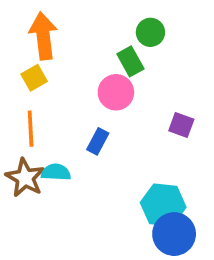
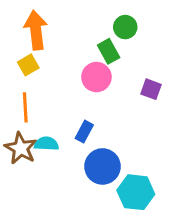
purple square: (181, 125) -> (151, 89), moved
blue rectangle: (98, 141) -> (84, 132), moved
cyan hexagon: (163, 205) -> (136, 192), moved
blue circle: (174, 234) -> (103, 166), moved

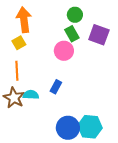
green circle: (125, 27) -> (75, 15), moved
purple square: (151, 89) -> (99, 35), moved, size x1.5
blue circle: (103, 166) -> (68, 128), moved

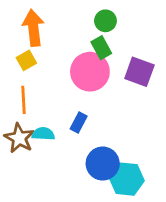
purple square: (99, 35) -> (139, 72), moved
pink circle: (64, 51) -> (90, 72), size x1.4
blue circle: (68, 128) -> (103, 164), moved

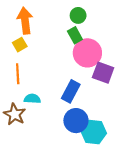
pink circle: (90, 72) -> (87, 53), moved
purple square: (139, 72) -> (103, 73), moved
blue rectangle: (79, 123) -> (71, 91), moved, size x1.5
brown star: (19, 138) -> (15, 114), moved

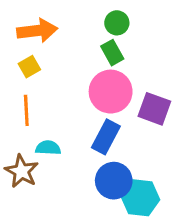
orange arrow: (25, 21) -> (37, 31), turned 90
pink circle: (87, 53) -> (111, 92), moved

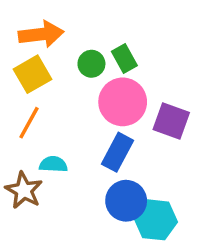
green circle: (117, 23) -> (91, 64), moved
yellow square: (29, 67) -> (32, 74), size x1.5
orange line: (26, 110) -> (29, 123), turned 32

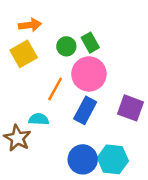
orange arrow: (41, 34) -> (30, 25), size x0.7
purple square: (171, 121) -> (130, 108), moved
orange line: (29, 123) -> (55, 89), moved
blue circle: (126, 201) -> (83, 159), moved

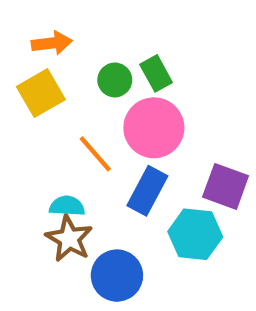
orange line: (55, 89) -> (95, 154), turned -70
brown star: (17, 138) -> (69, 239), moved
blue circle: (83, 159) -> (117, 276), moved
cyan hexagon: (113, 159) -> (195, 234), moved

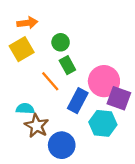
green rectangle: (156, 73) -> (67, 65), moved
pink circle: (154, 128) -> (104, 81), moved
cyan semicircle: (67, 206) -> (25, 109), moved

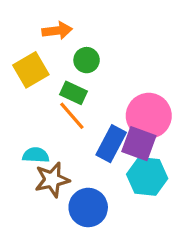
orange arrow: (27, 23) -> (57, 31), moved
green rectangle: (67, 65) -> (73, 93), moved, turned -36
purple square: (119, 98) -> (139, 144), moved
brown star: (37, 126) -> (52, 180), turned 30

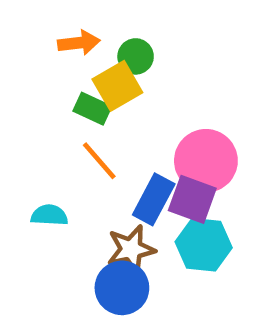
green circle: (87, 60) -> (136, 56), moved
yellow square: (31, 70) -> (117, 86), moved
green rectangle: (73, 93) -> (92, 109), moved
brown star: (52, 180) -> (131, 249), moved

